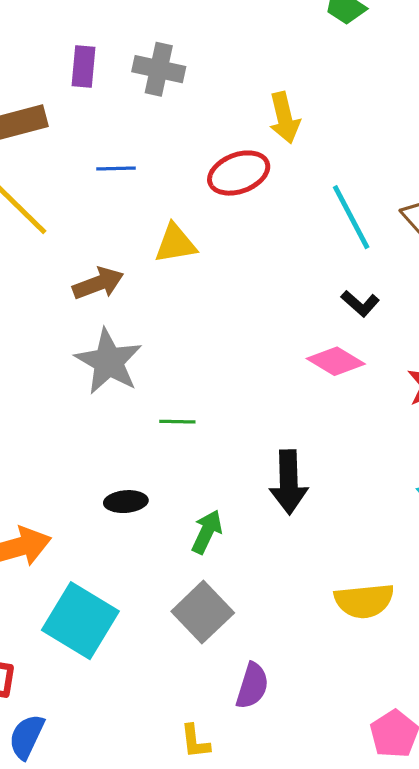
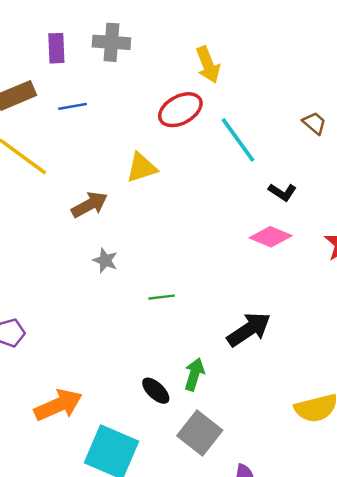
blue line: (116, 168) -> (73, 106), moved
cyan line: (351, 217) -> (238, 140), moved
gray star: (109, 362) -> (105, 260), size x0.5
black arrow: (289, 482) -> (249, 329), turned -114
black ellipse: (126, 502) -> (156, 391), moved, turned 56

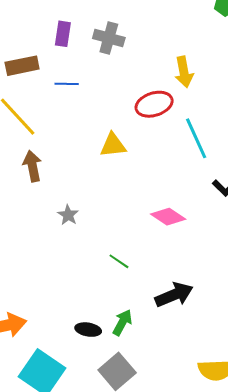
brown arrow: (89, 205) -> (32, 166), moved, turned -84
pink diamond: (271, 237) -> (168, 217), moved
green line: (162, 297) -> (119, 261), moved, turned 30
black ellipse: (156, 391) -> (88, 330), turned -45

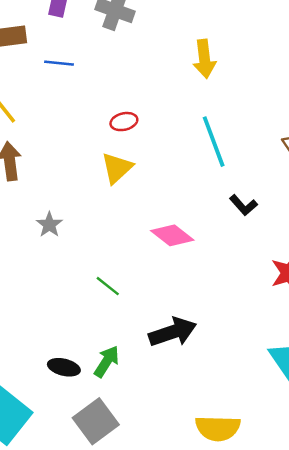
red ellipse: (154, 104) -> (124, 122), moved, size x0.6
yellow triangle: (113, 145) -> (117, 168), moved, turned -40

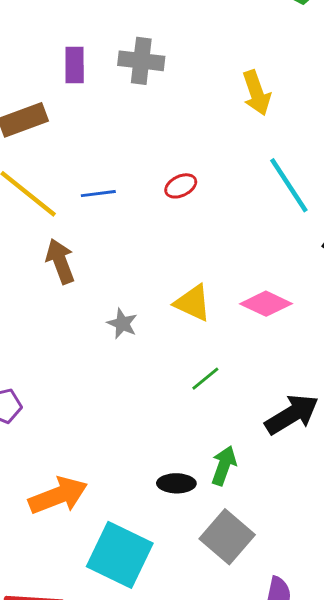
blue line: (59, 63) -> (98, 194), moved
yellow triangle: (117, 168) -> (193, 303), moved, turned -40
green line: (108, 286) -> (205, 379), turned -65

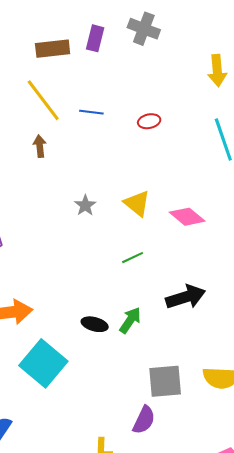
purple rectangle: (75, 65) -> (95, 38), moved
brown arrow: (60, 261) -> (40, 146), moved, size x0.7
gray square: (227, 537) -> (165, 381), moved, turned 30

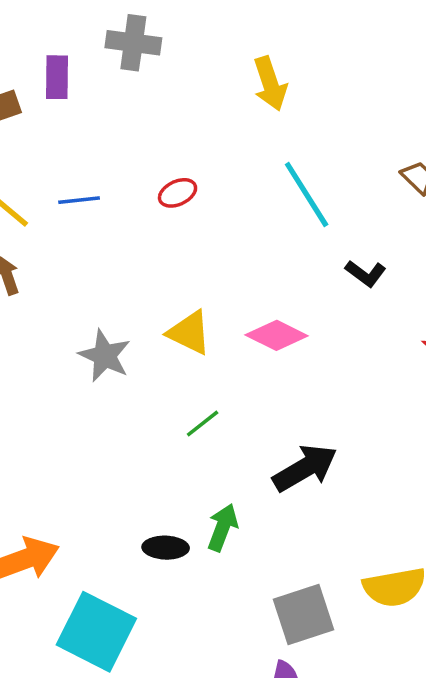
gray star: (85, 205) -> (105, 356), size x1.4

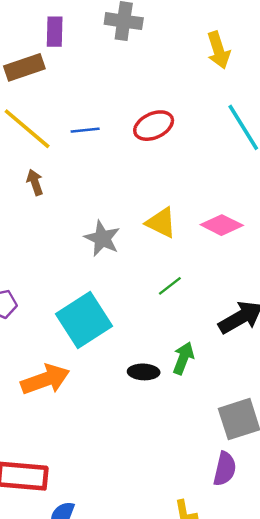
purple rectangle: (57, 77) -> (55, 32), moved
red ellipse: (178, 193) -> (154, 126), size x1.5
cyan square: (96, 632) -> (84, 320), moved, turned 30

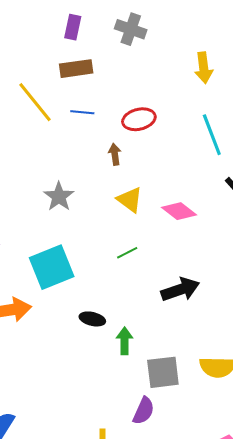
brown rectangle: (24, 67) -> (76, 69), moved
brown arrow: (35, 182) -> (115, 154), moved
gray star: (102, 238) -> (59, 197), moved
green arrow: (183, 358) -> (125, 341), moved, turned -32

